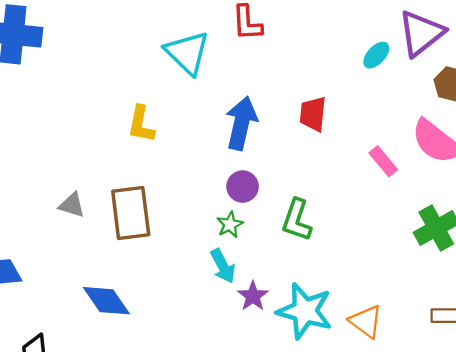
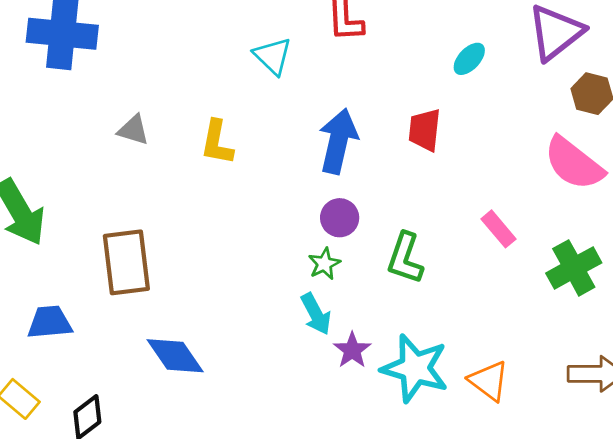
cyan triangle: (187, 53) -> (273, 56), size x0.7
cyan ellipse: (376, 55) -> (469, 59), moved
pink rectangle: (383, 161) -> (499, 229), moved
gray triangle: (72, 205) -> (133, 130), moved
brown rectangle: (131, 213) -> (126, 262), moved

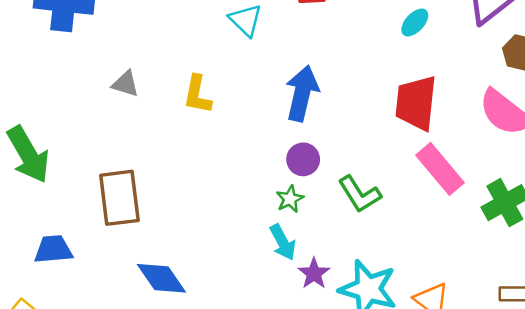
red trapezoid: (425, 130) -> (416, 103), moved, size x1.5
pink rectangle: (499, 229) -> (440, 169), size x1.6
green L-shape: (405, 258) -> (360, 194), turned -51

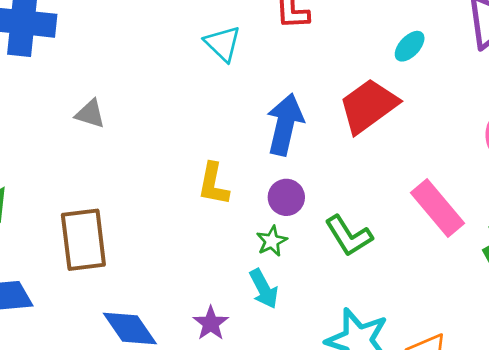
yellow L-shape: (197, 95) -> (213, 184), moved
red trapezoid: (416, 103) -> (368, 106), moved, turned 48
purple star: (314, 273) -> (211, 323), moved

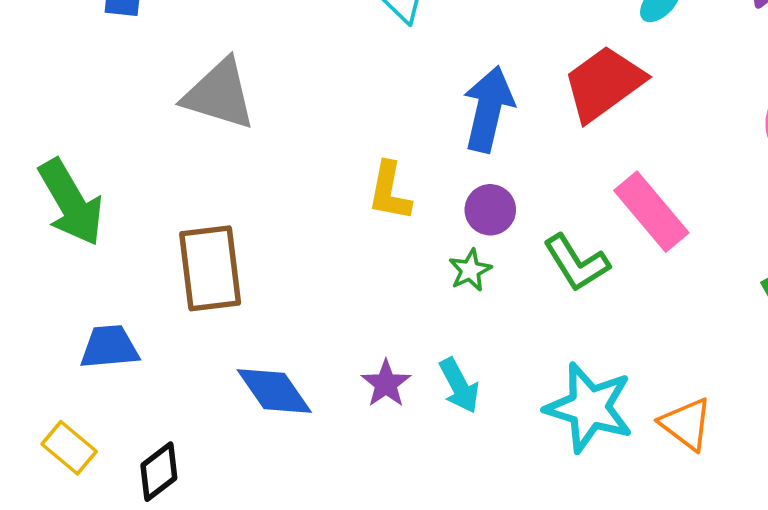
gray triangle: (90, 114) -> (219, 94), size x1.8
pink rectangle: (437, 208) -> (651, 212), moved
cyan arrow: (264, 289) -> (459, 386), moved

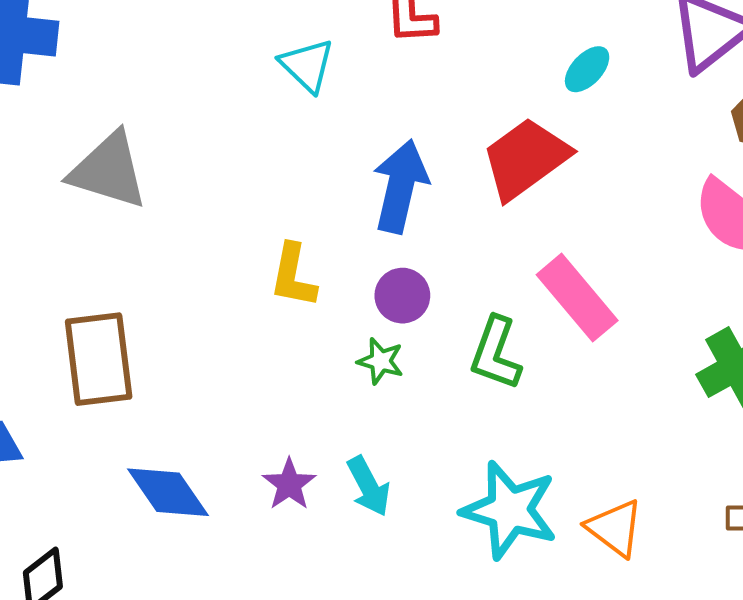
green L-shape: (576, 263) -> (496, 353), turned 52
green star: (470, 270) -> (381, 361), turned -30

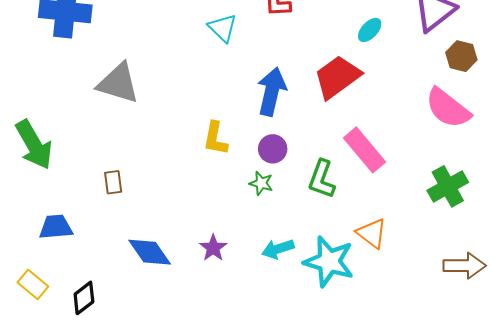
brown rectangle: (99, 359) -> (113, 182), size x0.5
cyan arrow: (369, 486) -> (278, 249), moved, turned 100
orange triangle: (615, 528) -> (372, 233), moved

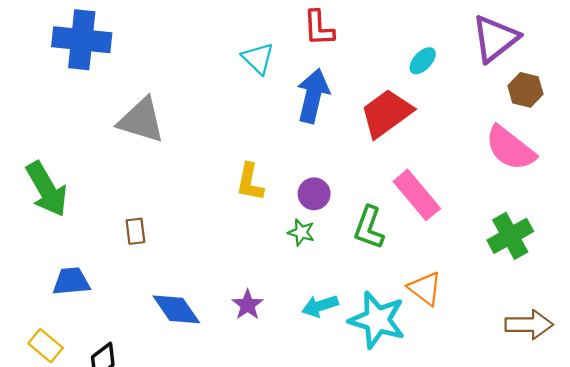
blue arrow: (272, 92) -> (313, 96), moved

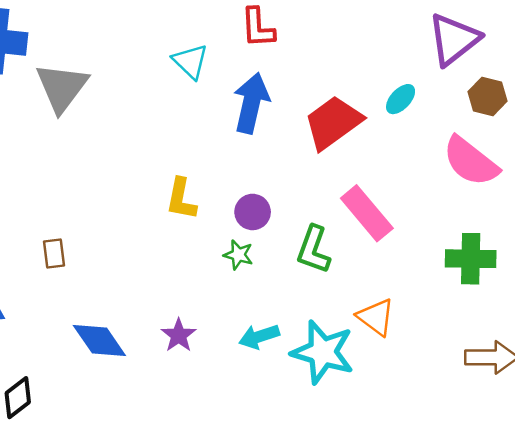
cyan ellipse: (423, 61) -> (401, 99), moved
gray triangle: (141, 120) -> (62, 87), moved, turned 50
green cross: (510, 236) -> (471, 259), turned 30

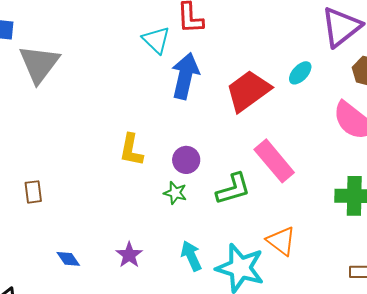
cyan triangle: (190, 61) -> (156, 40), moved
green L-shape: (314, 250) -> (233, 189), turned -126
cyan arrow: (259, 337) -> (191, 256), turned 84
blue diamond: (99, 340) -> (68, 259), size x0.6

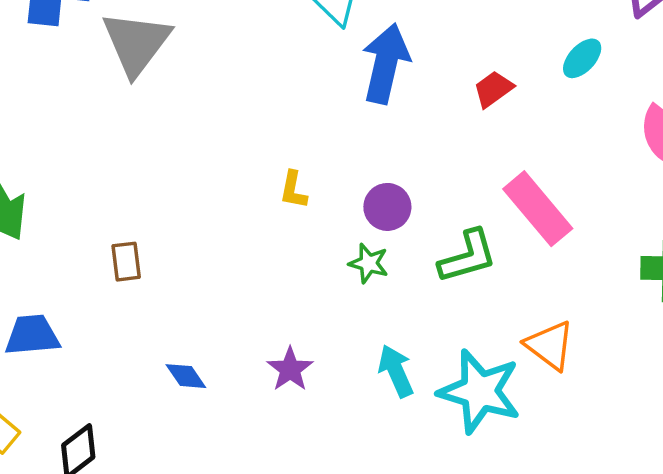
red trapezoid: (248, 91) -> (493, 89), size x0.5
yellow L-shape: (131, 150) -> (293, 190), size x0.7

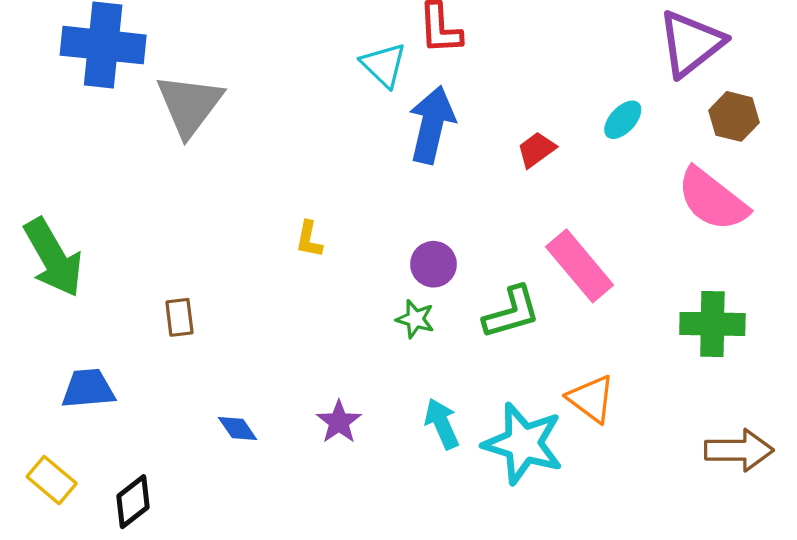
yellow L-shape: (293, 190) -> (309, 239), moved

